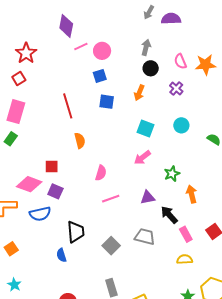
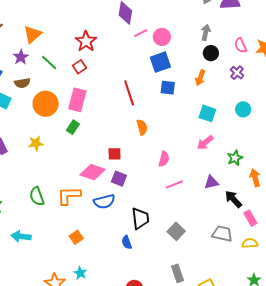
blue square: (100, 76) -> (160, 62), size x1.5
gray trapezoid: (145, 237) -> (222, 234), moved

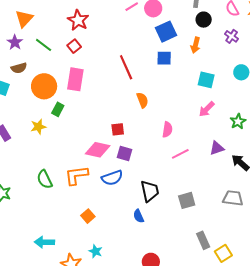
blue square: (160, 62) -> (166, 32), moved
green rectangle: (73, 127) -> (58, 109), moved
gray square: (176, 231) -> (187, 200), turned 36
cyan arrow: (21, 236) -> (44, 242), moved
gray rectangle: (178, 273) -> (203, 240), moved

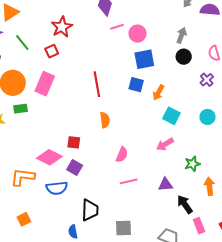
orange arrow: (195, 45) -> (158, 93), moved
green rectangle: (58, 109) -> (21, 109), turned 40

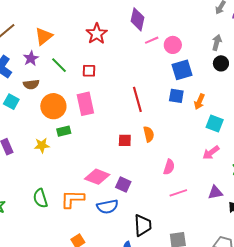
red star: (62, 27) -> (97, 34), moved
red square: (52, 51) -> (89, 71), turned 32
pink rectangle: (45, 84) -> (85, 104), turned -30
red square: (74, 142) -> (125, 140), moved

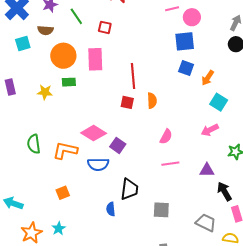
blue square: (182, 70) -> (185, 41), moved
red line: (137, 99) -> (133, 76), moved
cyan square: (11, 102) -> (23, 44), turned 35

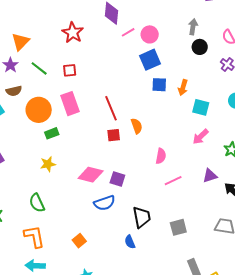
yellow star: (45, 92) -> (48, 164), moved
orange L-shape: (65, 150) -> (34, 237), moved, turned 85

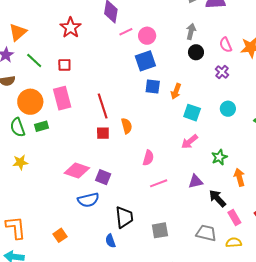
yellow star: (48, 164) -> (20, 162), moved
green semicircle: (37, 203) -> (18, 127), moved

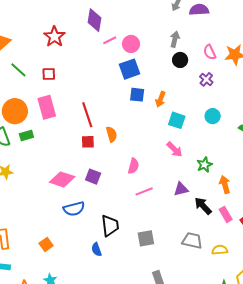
pink arrow: (190, 142) -> (175, 149), turned -96
purple square: (103, 177) -> (93, 177), moved
pink rectangle: (234, 218) -> (226, 214), moved

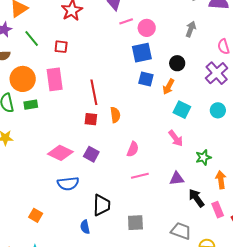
black circle: (180, 60) -> (177, 63), moved
purple cross: (206, 79) -> (217, 73), size x1.6
orange square: (46, 245) -> (36, 215), turned -32

